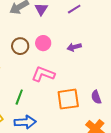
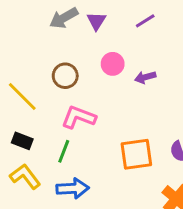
pink circle: (43, 43) -> (113, 64), moved
pink L-shape: (43, 74) -> (79, 117), moved

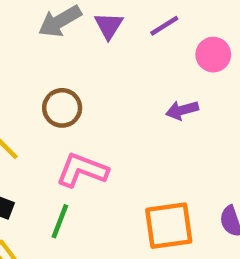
purple line: (145, 21) -> (164, 26), moved
pink circle: (113, 64) -> (213, 55), moved

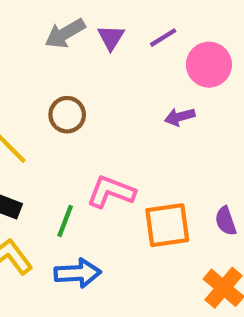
pink circle: (213, 55) -> (209, 65), size x1.4
pink L-shape: (82, 170) -> (111, 192), moved

